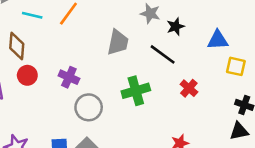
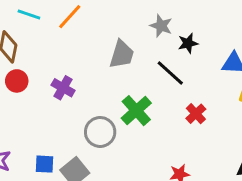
green cross: (136, 91) -> (136, 111), turned -32
gray circle: (89, 107) -> (100, 132), moved

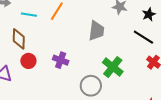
black star: (188, 43) -> (149, 14), moved
black line: (170, 73) -> (143, 37), moved

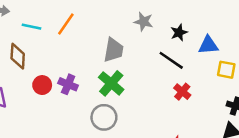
red circle: (28, 61) -> (42, 85), moved
green cross: (113, 67) -> (111, 83), moved

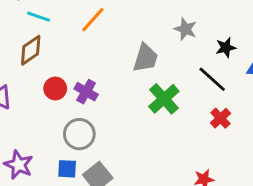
cyan line: (31, 27) -> (38, 17), moved
brown diamond: (18, 56) -> (31, 50), turned 45
green cross: (111, 83) -> (164, 99), moved
gray circle: (104, 117) -> (79, 134), moved

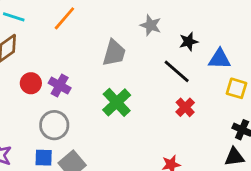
green cross: (164, 99) -> (117, 102), moved

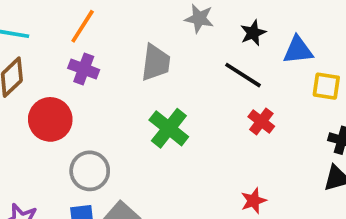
red circle: (31, 83) -> (50, 119), size x1.5
purple cross: (60, 86) -> (84, 69), moved

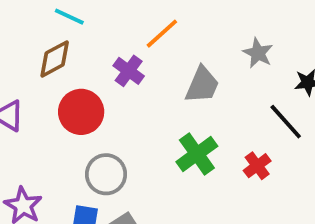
orange line: (83, 26) -> (162, 34), moved
red cross: (261, 121) -> (257, 166), moved

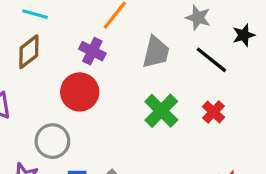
red circle: (81, 112) -> (80, 92), moved
black line: (286, 122) -> (211, 60), moved
gray circle: (106, 174) -> (52, 141), moved

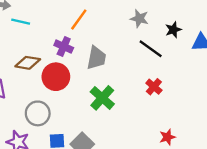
brown diamond: (29, 52) -> (28, 63), moved, turned 50
gray trapezoid: (156, 52) -> (96, 58), moved
green cross: (161, 111) -> (102, 98), moved

